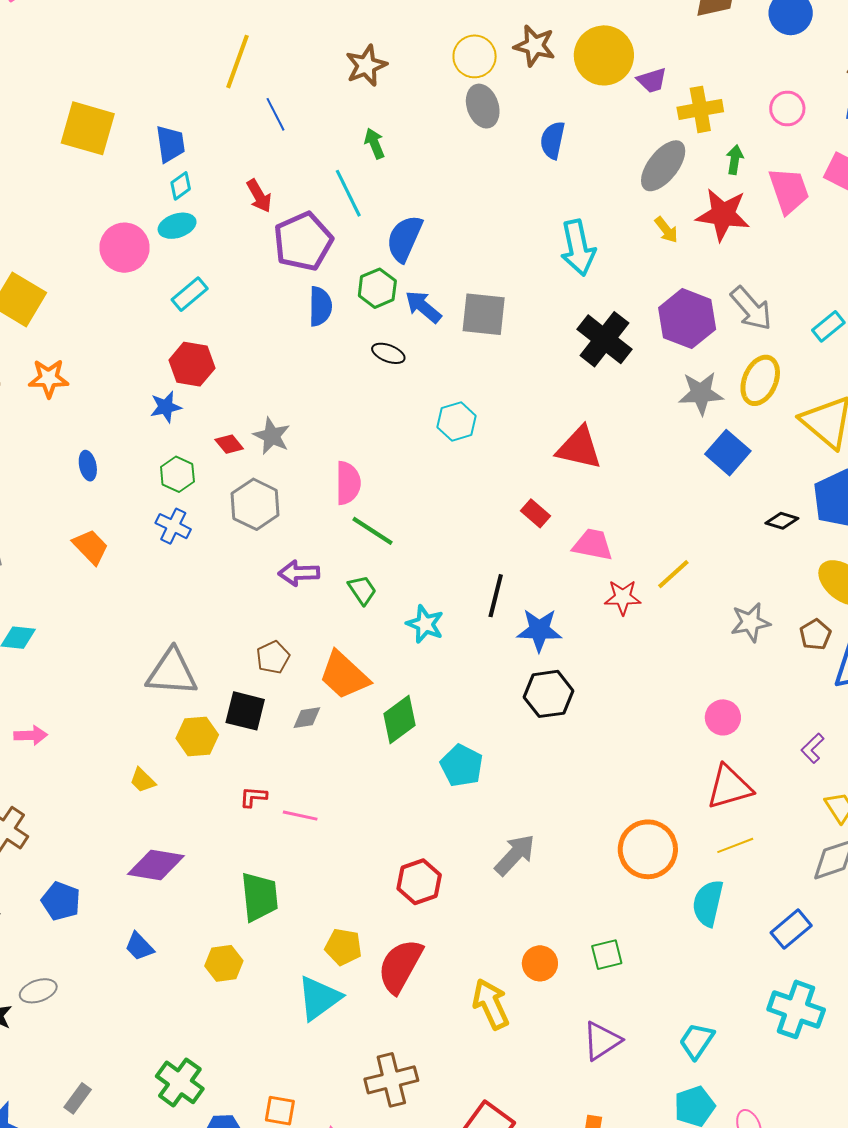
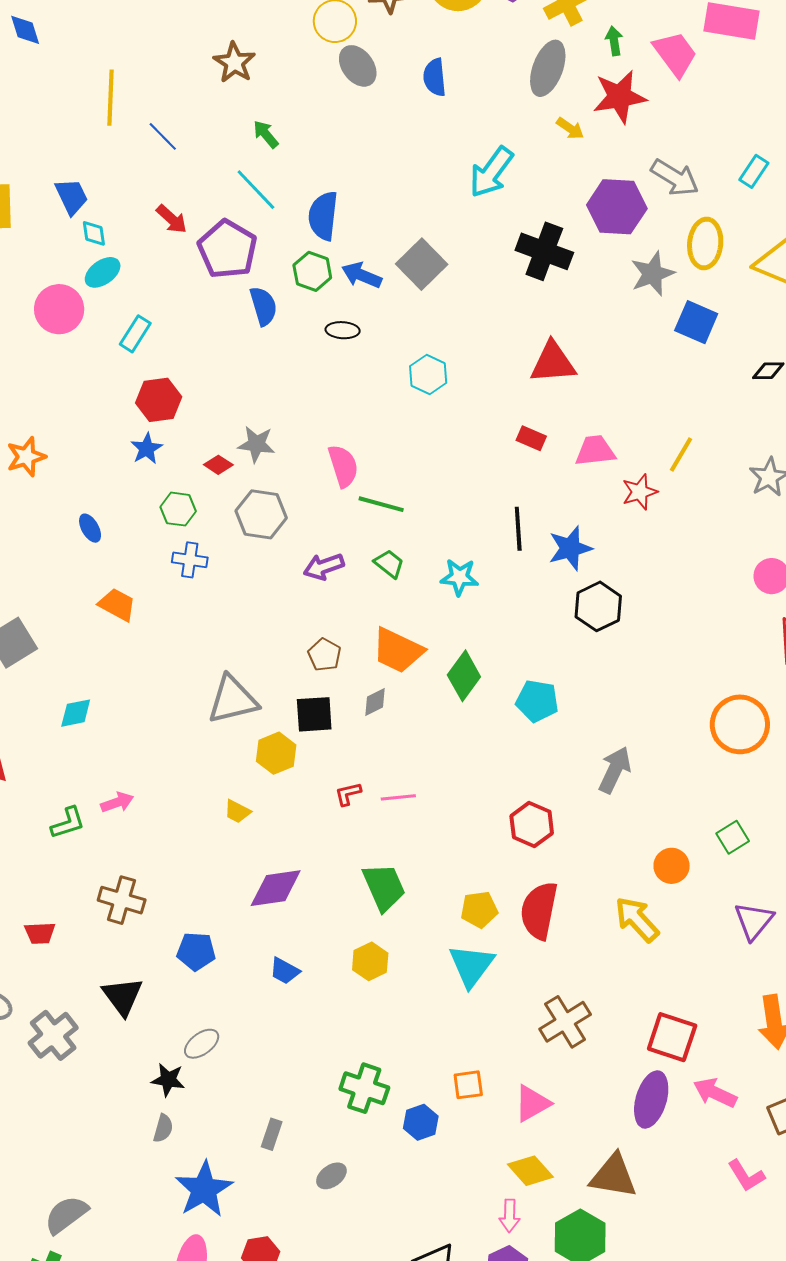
cyan diamond: (181, 186) -> (94, 233), turned -44
cyan arrow: (578, 248) -> (491, 172), turned 66
gray square: (484, 314) -> (422, 264), turned -33

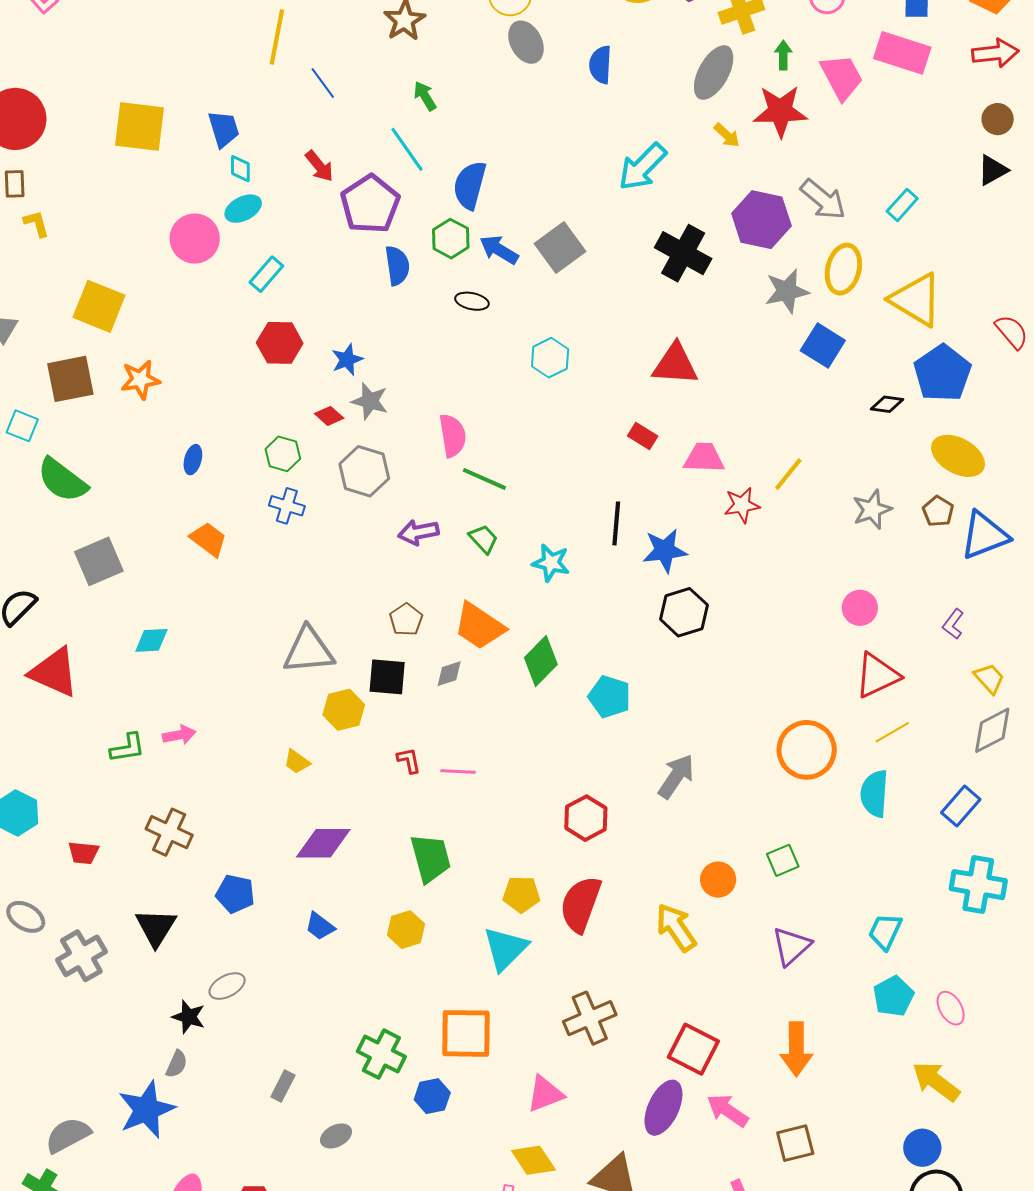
blue star: (147, 449) -> (347, 360), moved
blue ellipse: (90, 528) -> (193, 460), turned 36
red L-shape: (348, 794) -> (409, 760), turned 84
orange square: (468, 1085) -> (466, 1033), moved, size x1.8
blue star: (204, 1189) -> (146, 1110), moved

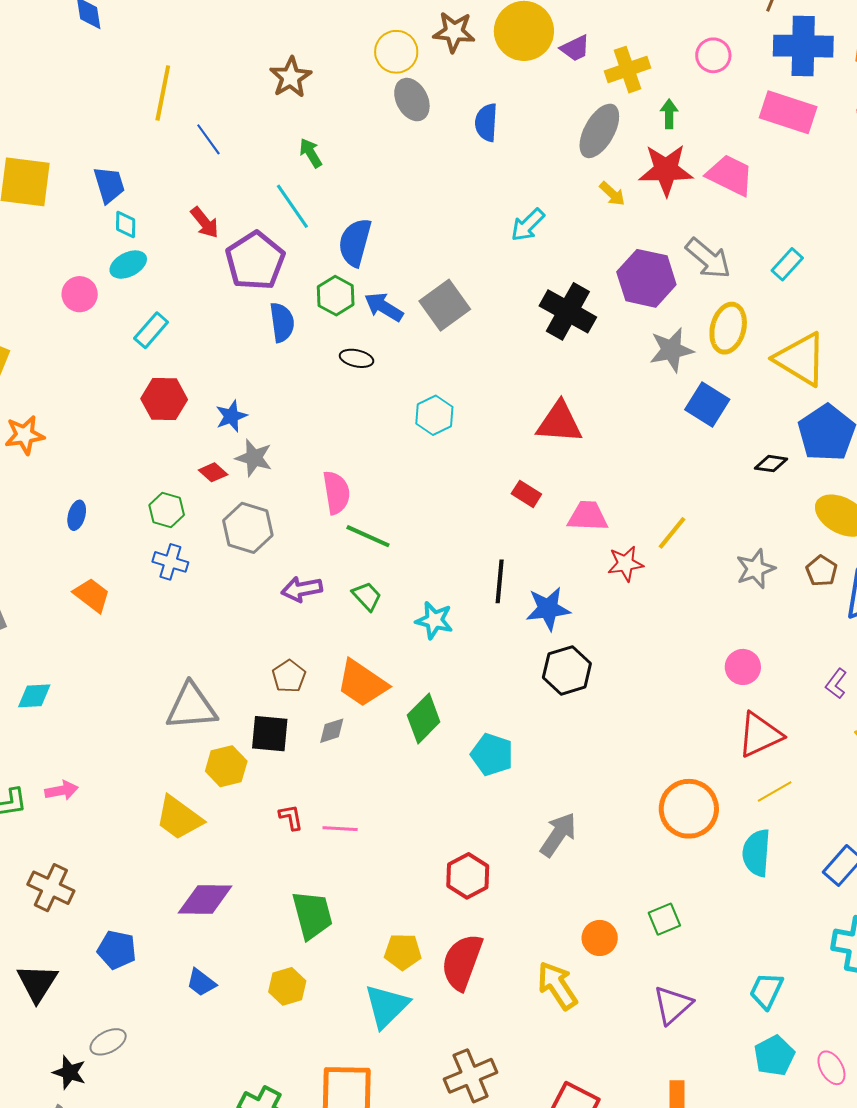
pink trapezoid: (842, 77) -> (730, 175), moved, turned -36
cyan arrow: (642, 167) -> (528, 225), size x0.7
pink circle: (195, 239) -> (80, 294), size x0.7
yellow trapezoid: (297, 762) -> (179, 818), size x1.8

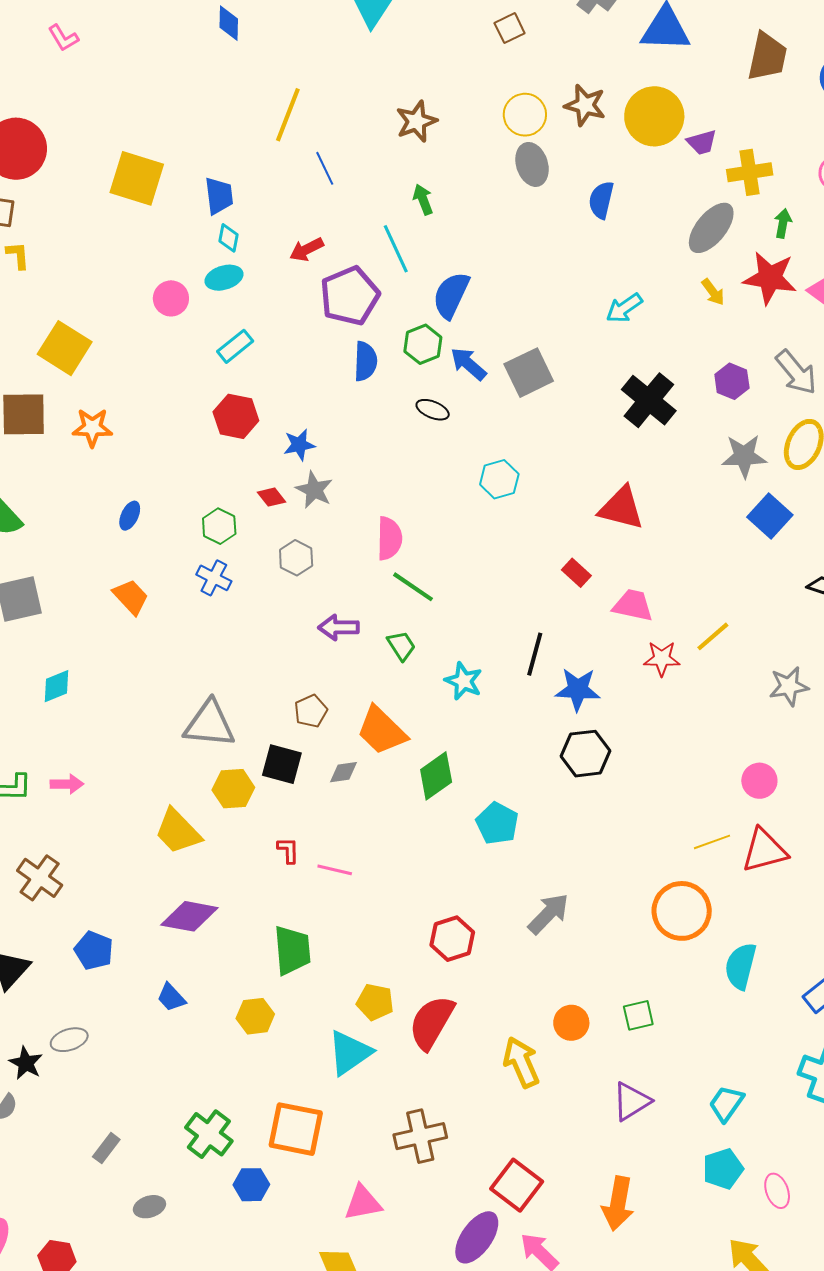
red arrow: (205, 222) -> (307, 249), turned 92
purple hexagon: (646, 278) -> (732, 381), size x0.6
gray hexagon: (248, 528) -> (296, 558), size x0.7
cyan diamond: (34, 696) -> (57, 686), turned -30
yellow line: (775, 792) -> (712, 842), moved

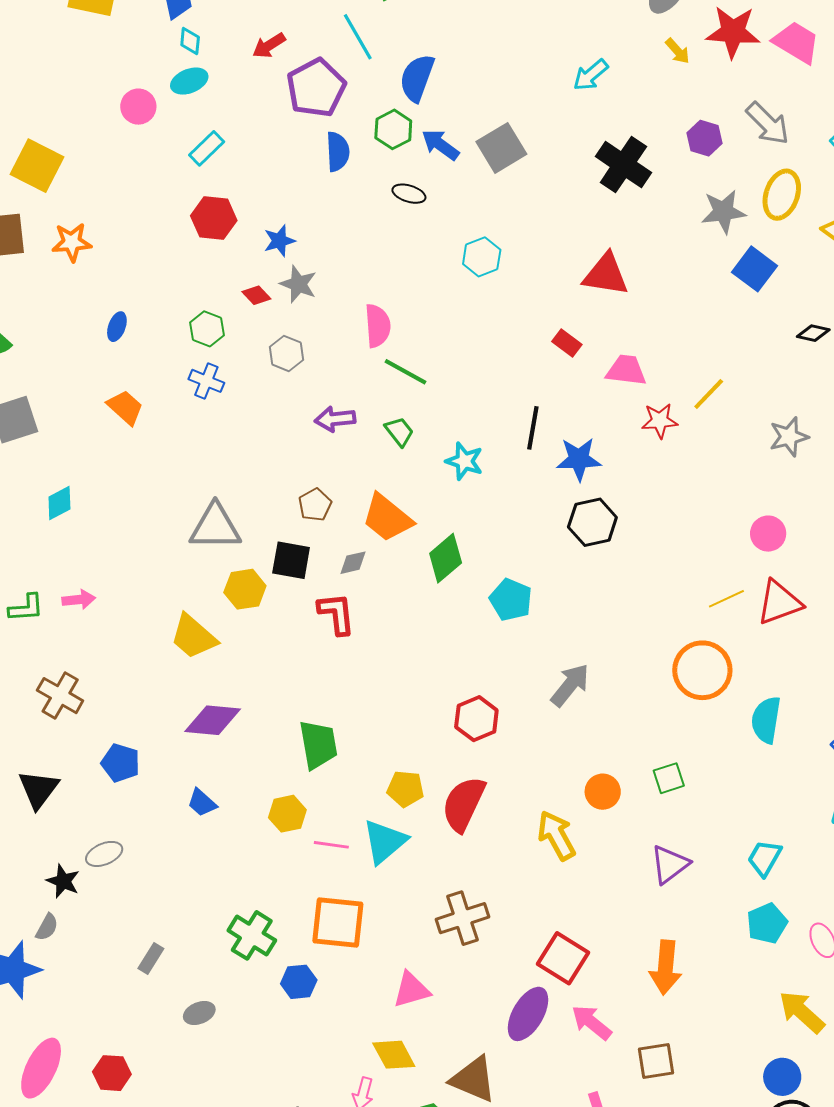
red L-shape: (288, 850) -> (336, 614), moved, size x1.6
pink line: (335, 870) -> (331, 845), moved

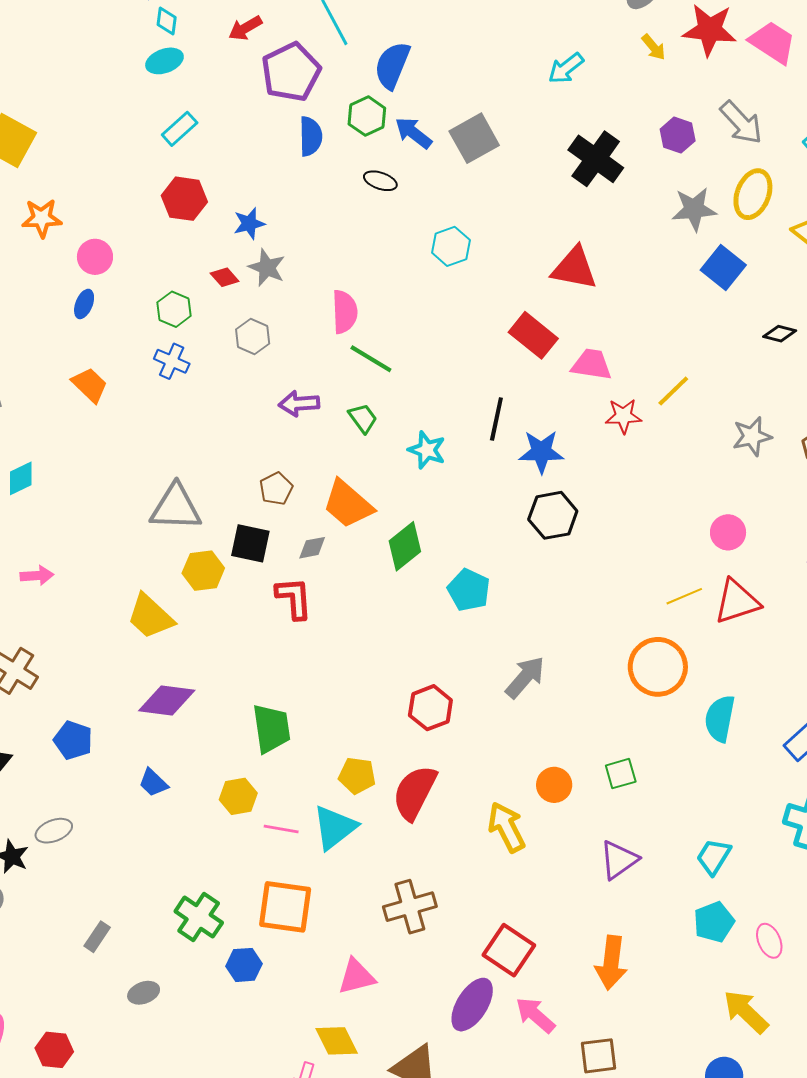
pink circle: (138, 107) -> (95, 257), moved
red rectangle: (567, 343) -> (533, 335), size x1.6

